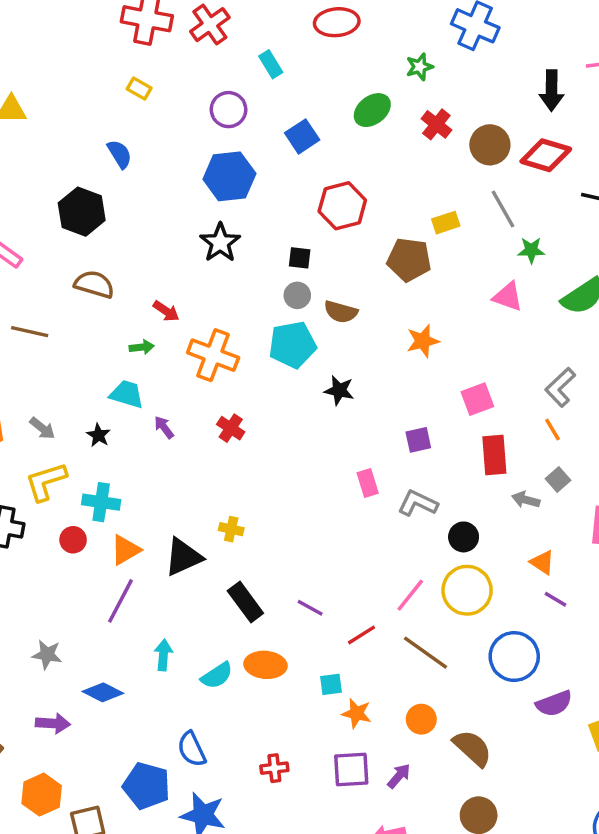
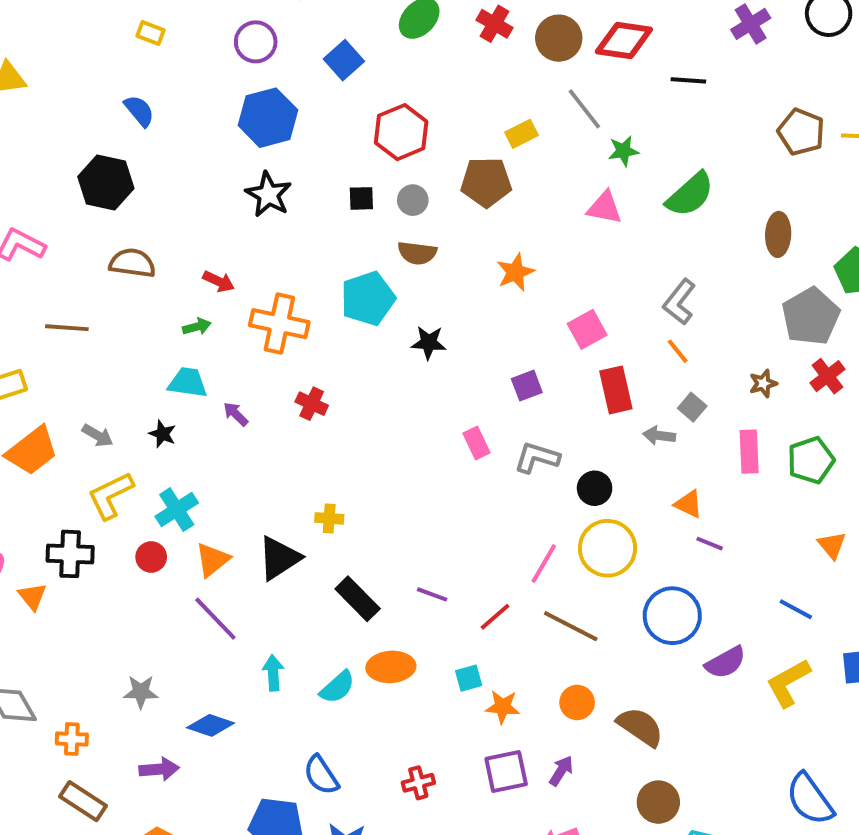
gray circle: (297, 295) -> (413, 200), moved
cyan cross: (101, 502) -> (177, 510), turned -33
purple line: (121, 601) -> (215, 619), turned -63

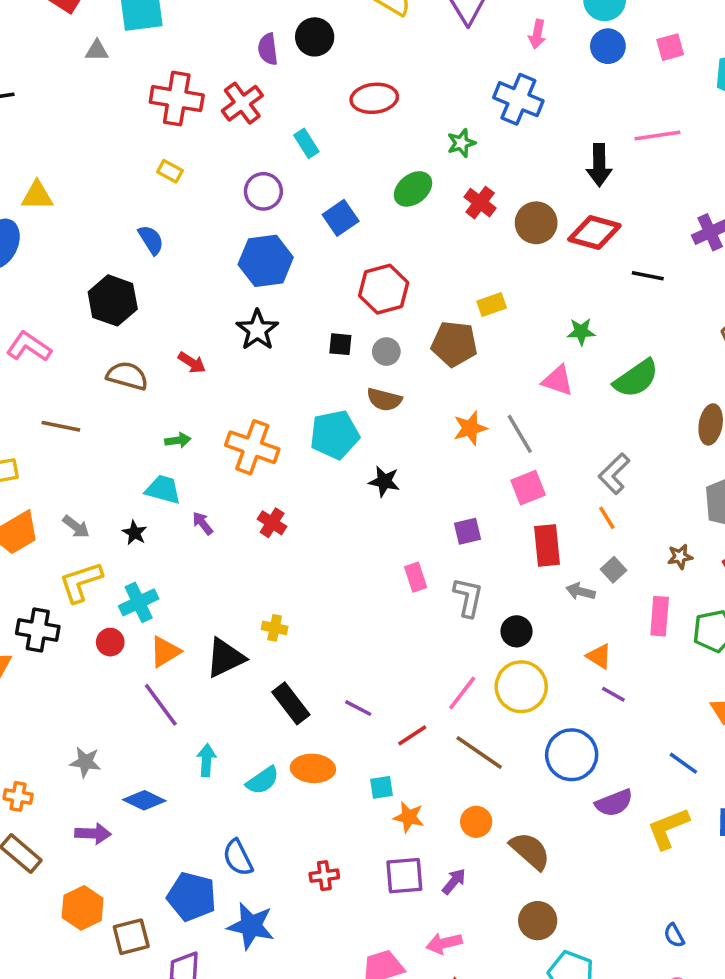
gray line: (584, 109) -> (520, 434), moved
red arrow: (219, 281) -> (192, 363), moved
gray L-shape: (537, 458) -> (468, 597), turned 78
blue semicircle: (810, 799) -> (674, 935), size x0.5

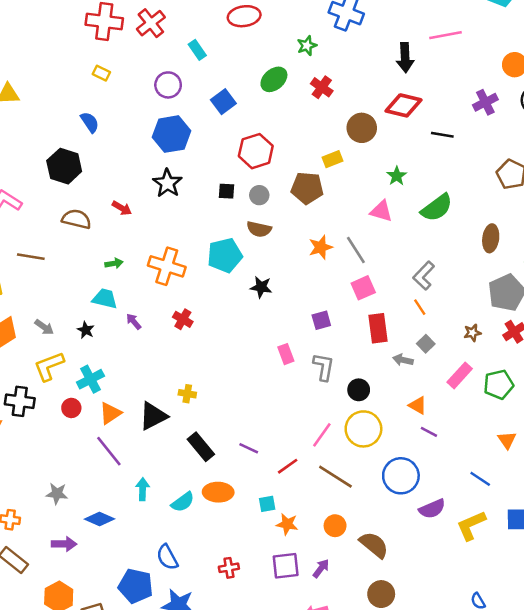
brown circle: (536, 223) -> (362, 128), moved
green star: (581, 332) -> (397, 176), turned -30
pink rectangle: (660, 616) -> (460, 375), turned 40

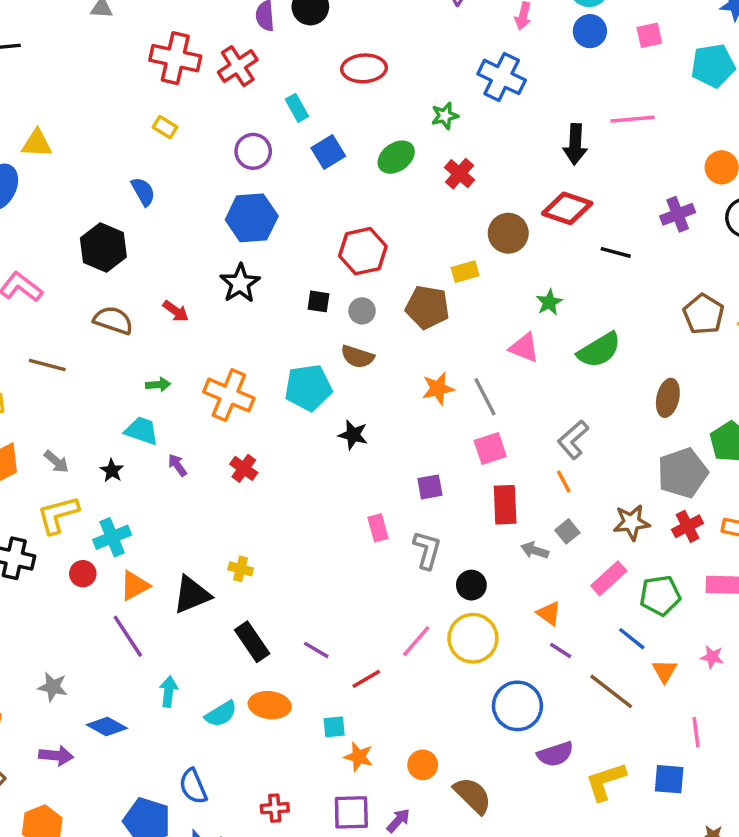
blue square: (223, 102) -> (328, 152), moved
brown star: (472, 333) -> (631, 522), size x1.5
brown line: (335, 477) -> (611, 691), moved
blue line: (480, 479) -> (632, 639), moved

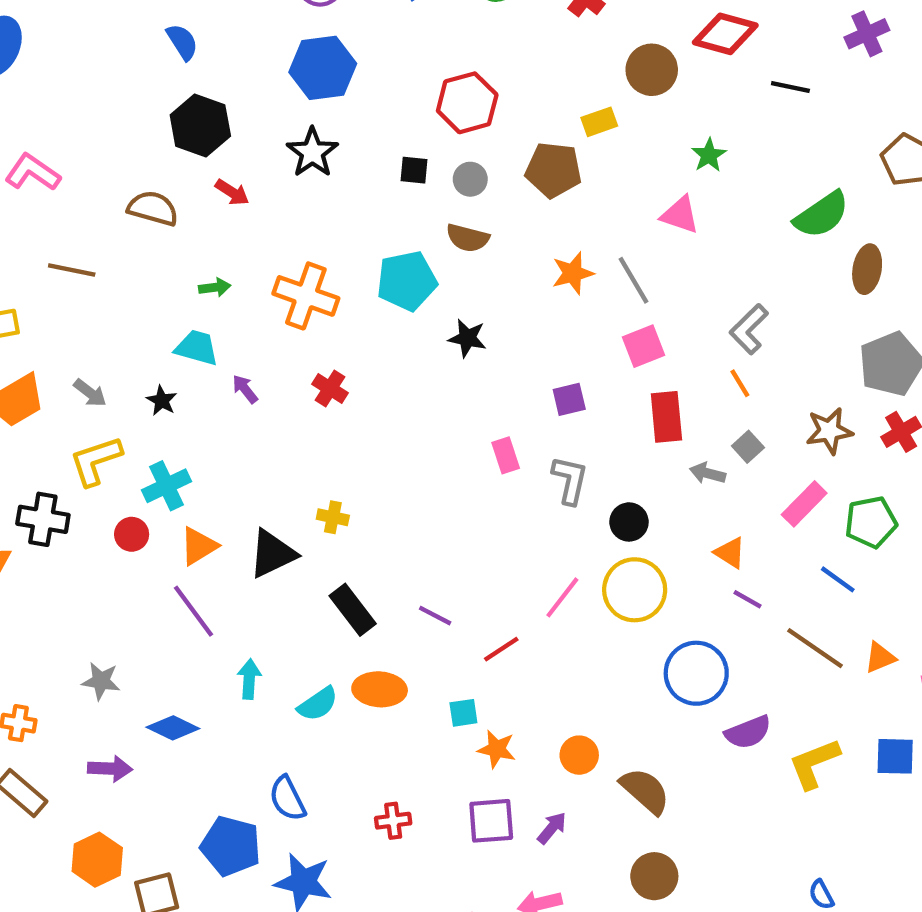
black hexagon: (103, 247) -> (200, 126), moved
green semicircle: (599, 350) -> (822, 215), moved
orange triangle: (665, 671) -> (880, 658), moved, turned 40

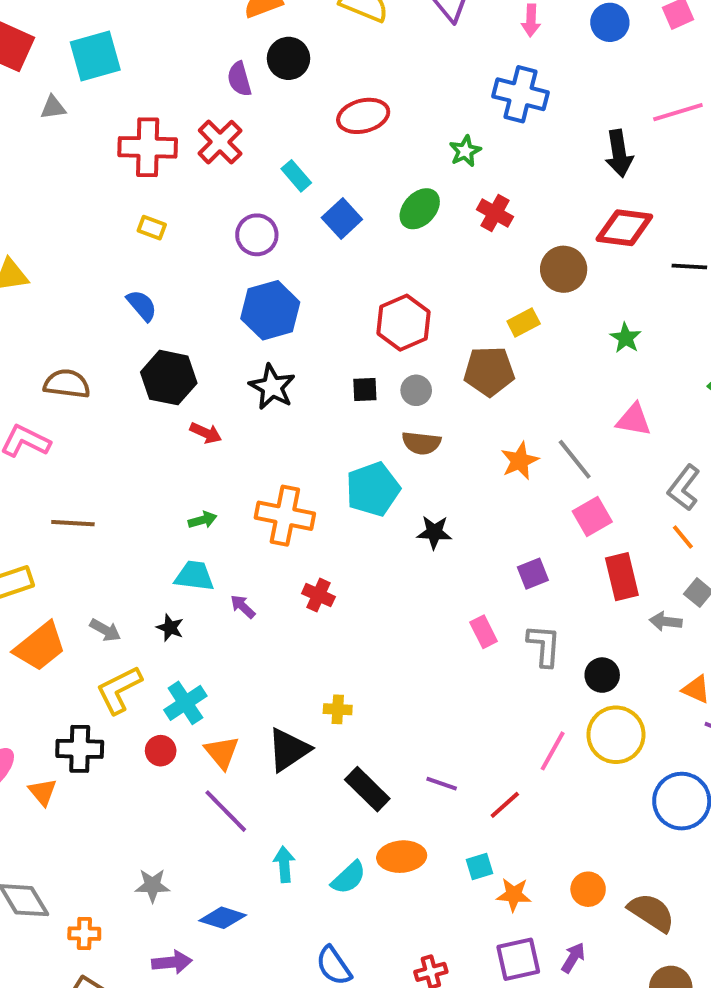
brown semicircle: (153, 208) -> (67, 384), moved
pink triangle: (680, 215) -> (634, 420), moved
orange triangle: (199, 546) -> (222, 752), turned -30

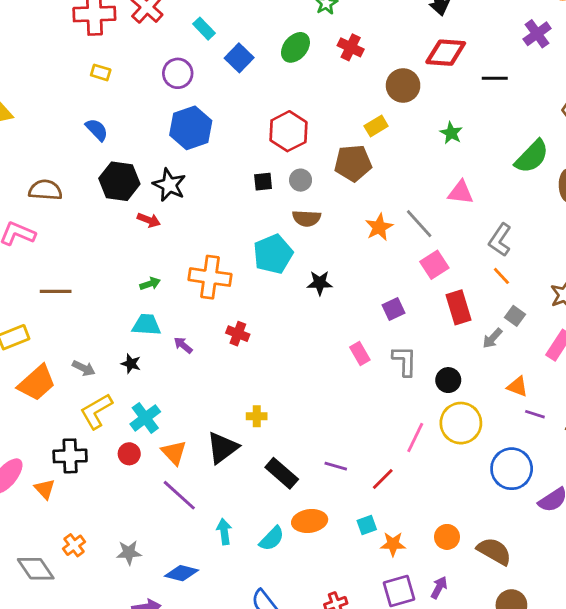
black star: (272, 387) -> (169, 185), moved
gray arrow: (666, 621) -> (492, 338), turned -50
orange cross: (84, 934) -> (74, 545), moved, turned -35

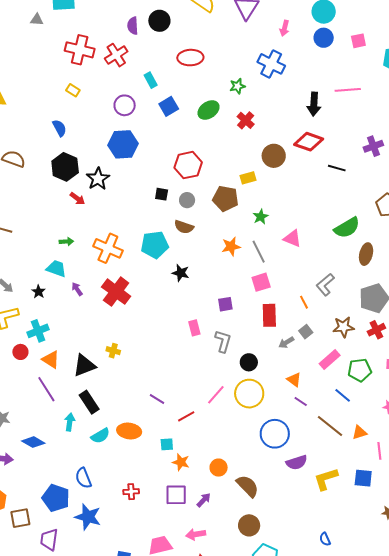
green star: (451, 133) -> (261, 217), moved
gray L-shape: (500, 240) -> (325, 285), moved
red cross: (238, 334) -> (116, 292), size x1.8
orange triangle: (174, 453) -> (51, 360), turned -30
black rectangle: (282, 473) -> (89, 402), moved

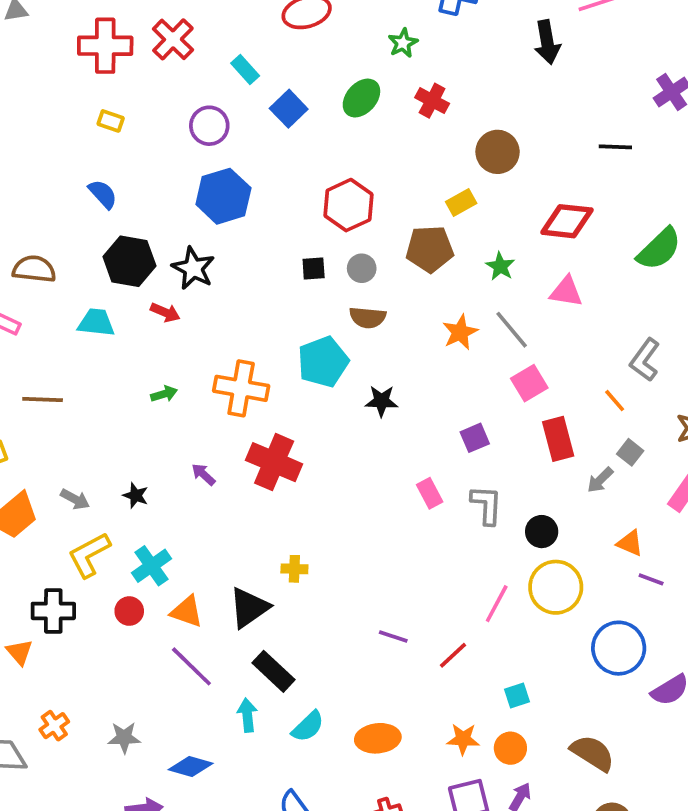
red diamond: (309, 142) -> (567, 221), moved
cyan trapezoid: (56, 269) -> (96, 323), moved
orange ellipse: (129, 431) -> (378, 738), moved
cyan square: (167, 444) -> (517, 696), moved
orange circle: (219, 468) -> (510, 748), moved

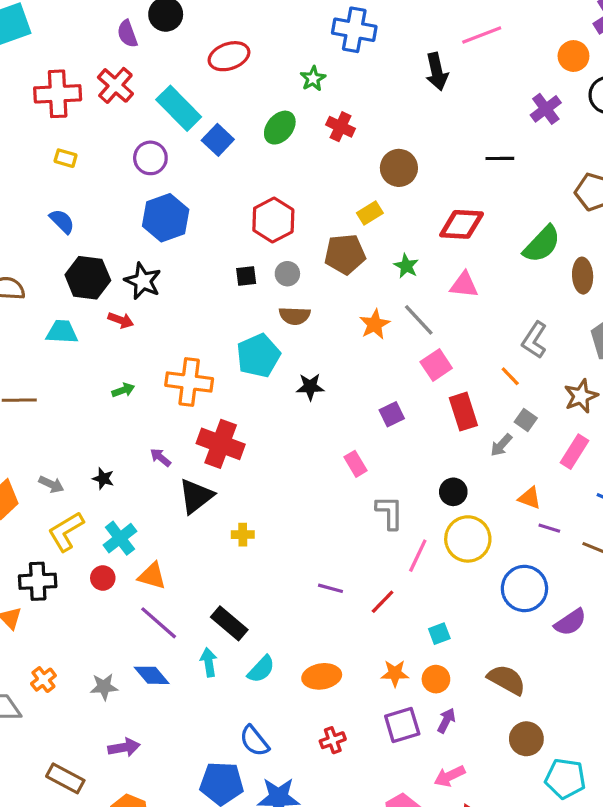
cyan rectangle: (245, 70) -> (179, 108), size x1.8
gray L-shape: (487, 505) -> (390, 512), moved
black triangle: (249, 608) -> (196, 496), moved
blue diamond: (191, 766) -> (152, 675), moved, turned 36

